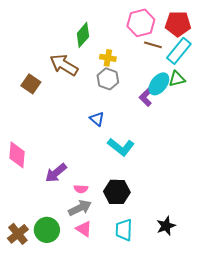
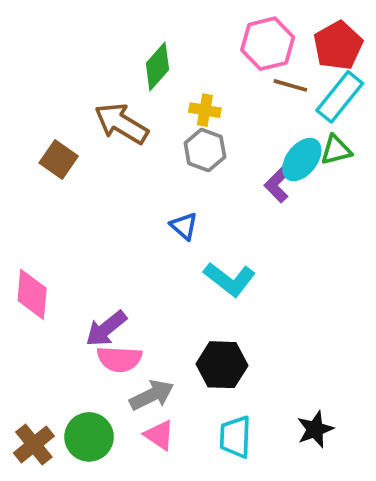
red pentagon: (178, 24) -> (338, 46), turned -30
pink semicircle: (81, 189) -> (119, 359), moved, size x1.6

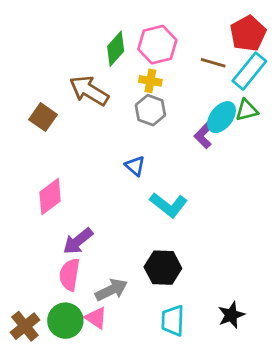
pink hexagon: (268, 44) -> (157, 45), moved
pink diamond: (32, 294) -> (50, 197), moved, turned 48
pink semicircle: (119, 359) -> (70, 275), moved, turned 96
pink triangle: (159, 435) -> (96, 318), moved

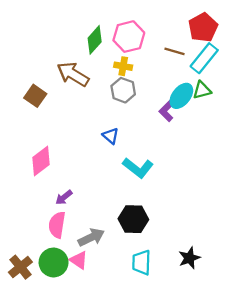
purple arrow: (78, 241) -> (64, 197), size x0.7

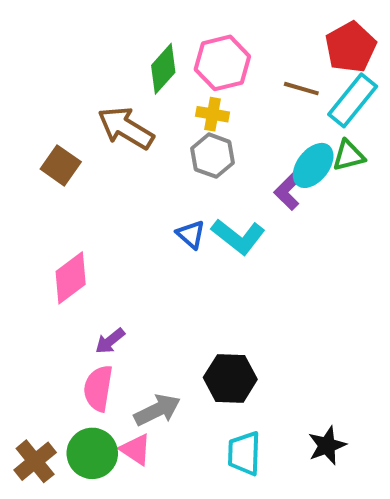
cyan L-shape: (138, 168) -> (238, 236), moved

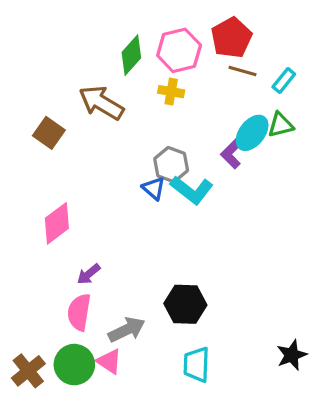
red pentagon: (351, 47) -> (231, 38), moved
cyan rectangle: (353, 100) -> (284, 81), size x0.6
gray hexagon: (213, 156) -> (171, 165), moved
black star: (327, 445) -> (292, 355), moved

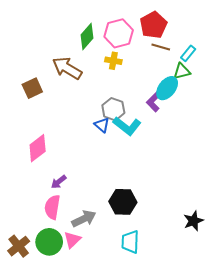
green triangle: (281, 125) -> (182, 71), moved
brown square: (49, 133) -> (32, 88), turned 30
black star: (292, 355) -> (193, 221), moved
pink triangle: (109, 361) -> (72, 240), turned 42

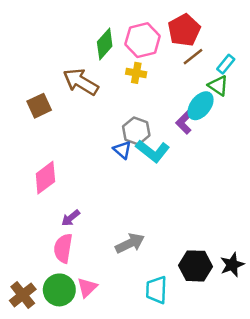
brown line: (161, 47) -> (193, 57), turned -54
green triangle: (182, 71) -> (218, 86), turned 48
black hexagon: (123, 202) -> (196, 266), moved
gray arrow: (84, 219) -> (130, 243), moved

